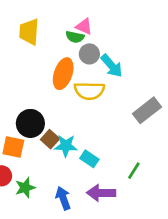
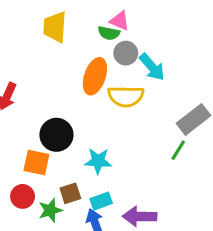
brown square: (50, 139) -> (70, 193), moved, turned 30
cyan rectangle: (89, 159) -> (101, 201), moved, turned -54
green line: (134, 171) -> (178, 150), moved

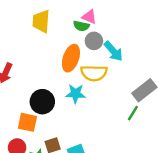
cyan star: (98, 161) -> (76, 94), moved

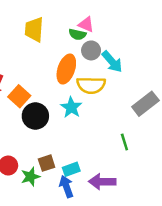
cyan star: (76, 94) -> (71, 107), turned 30
green line: (133, 113) -> (124, 142), moved, turned -49
orange square: (27, 122) -> (19, 96), moved, turned 30

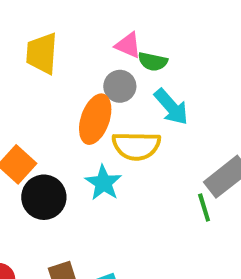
green semicircle: (77, 34) -> (153, 62), moved
gray circle: (91, 50) -> (120, 86), moved
green line: (124, 142) -> (204, 207), moved

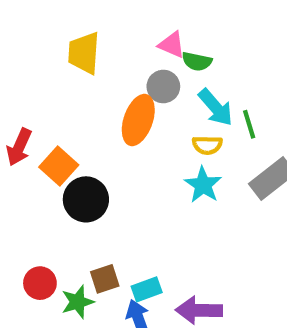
yellow semicircle: (136, 146) -> (207, 145), moved, size x0.6
cyan star: (103, 183) -> (203, 185), moved
green line: (204, 207) -> (249, 124), moved

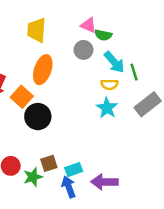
orange ellipse: (138, 120) -> (43, 70), moved

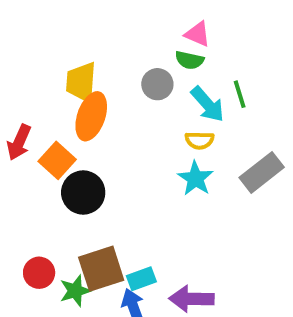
pink triangle: (88, 25) -> (198, 34), moved
yellow trapezoid: (37, 30) -> (81, 82), moved
green line: (134, 72) -> (240, 94), moved
brown square: (49, 163) -> (101, 269), size x1.6

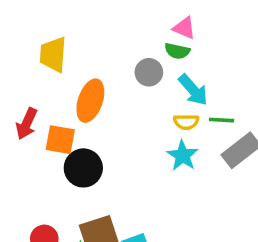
yellow trapezoid: (81, 82) -> (53, 55), moved
green line: (240, 94) -> (222, 120), moved, turned -70
orange square: (57, 160) -> (60, 140), turned -32

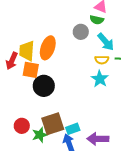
yellow trapezoid: (53, 55) -> (27, 51), moved

